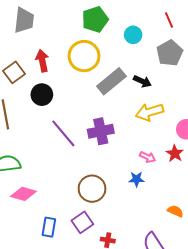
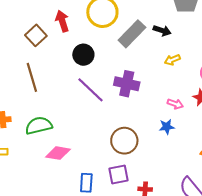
black circle: (42, 95) -> (83, 55), moved
yellow arrow: (150, 112) -> (172, 60), size x0.6
purple cross: (101, 131) -> (127, 84), turned 30
purple square: (82, 222) -> (118, 175), turned 30

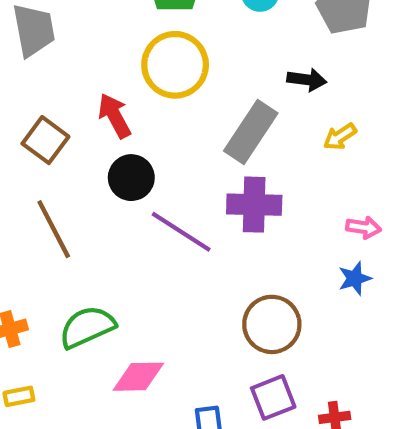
red arrow: (62, 21) -> (115, 116), moved
gray rectangle: (132, 34) -> (251, 132), moved
black circle: (83, 55) -> (131, 178), moved

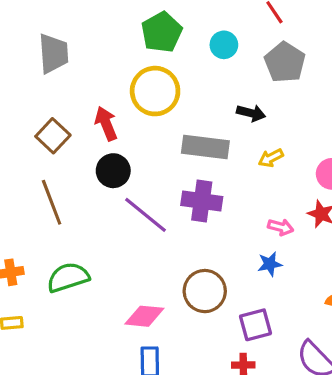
gray rectangle: (251, 132) -> (205, 147), turned 57
pink diamond: (138, 377) -> (144, 316), moved
purple square: (273, 397) -> (255, 325), moved

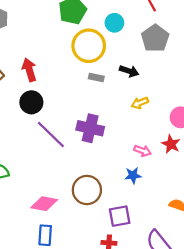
yellow circle: (155, 91) -> (89, 46), moved
gray rectangle: (205, 147) -> (96, 77), moved, size x0.5

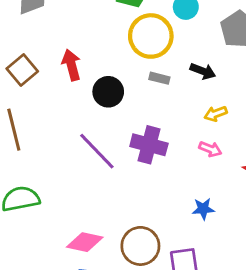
black circle: (31, 102) -> (108, 92), moved
pink arrow: (143, 151) -> (210, 149), moved
brown circle: (87, 190) -> (140, 246), moved

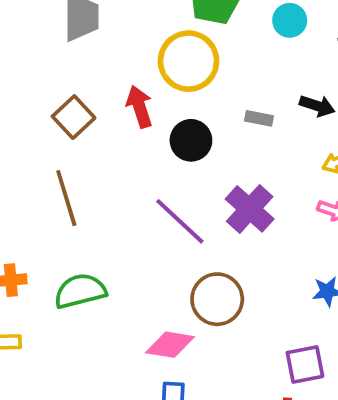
yellow circle: (151, 36) -> (189, 61), moved
purple cross: (149, 145) -> (250, 209), turned 30
brown circle: (140, 246) -> (217, 299), moved

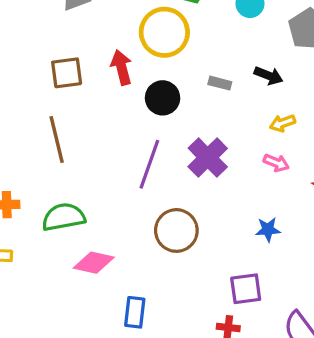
brown square: (74, 117) -> (67, 73), turned 32
purple line: (180, 221) -> (149, 164), turned 63
pink diamond: (170, 345) -> (94, 263), moved

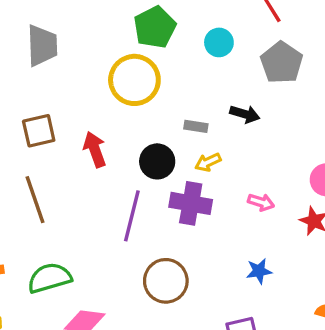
red arrow: (122, 67) -> (95, 149), moved
black circle: (163, 98) -> (157, 161), moved
yellow arrow: (282, 123) -> (208, 162), moved
purple cross: (208, 157) -> (191, 203), turned -30

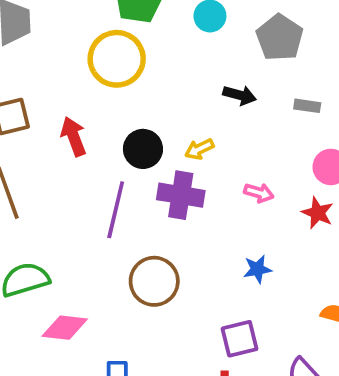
gray rectangle: (196, 126) -> (307, 106), moved

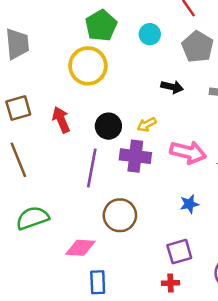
pink arrow: (259, 193) -> (188, 152), size x1.8
pink diamond: (65, 328) -> (80, 248), moved

